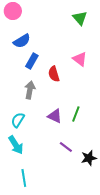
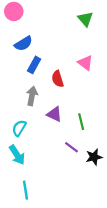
green line: (76, 114) -> (81, 122), turned -35
purple triangle: (55, 116) -> (54, 114), moved
purple line: (66, 147) -> (72, 147), moved
black star: (89, 158) -> (94, 157), moved

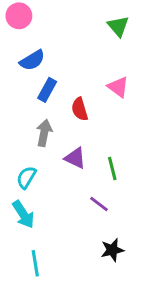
black star: (94, 157) -> (112, 250), moved

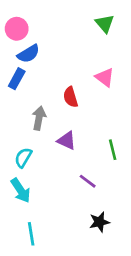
pink circle: (19, 16) -> (17, 29), moved
blue rectangle: (47, 90) -> (17, 79), moved
green line: (112, 168) -> (113, 150), moved

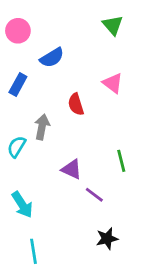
blue semicircle: (28, 54) -> (52, 58), moved
purple triangle: (67, 140) -> (72, 169), moved
cyan semicircle: (23, 158) -> (17, 147), moved

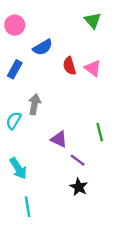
red semicircle: (76, 104) -> (69, 66), moved
black star: (107, 239) -> (79, 187), moved, turned -30

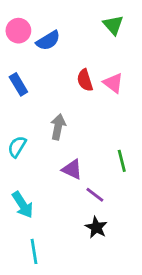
blue semicircle: (43, 47) -> (48, 41), moved
blue rectangle: (15, 69) -> (18, 84), turned -60
gray arrow: (35, 104) -> (58, 127), moved

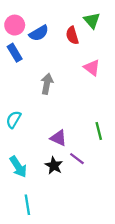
red semicircle: (85, 80) -> (72, 35), moved
blue rectangle: (18, 84) -> (15, 53), moved
gray arrow: (58, 127) -> (47, 84), moved
black star: (96, 227) -> (54, 166), moved

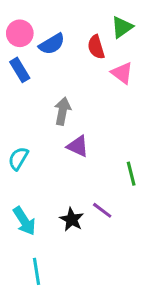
green triangle: (92, 20) -> (122, 27), turned 36
pink triangle: (92, 68) -> (122, 73), moved
purple triangle: (58, 138) -> (78, 146), moved

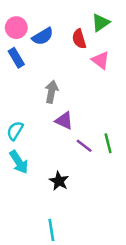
purple line: (102, 210) -> (84, 146), moved
cyan arrow: (24, 221) -> (19, 162), moved
cyan line: (37, 271) -> (51, 230), moved

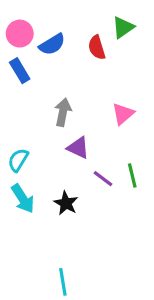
pink triangle: (101, 60) -> (123, 114), moved, turned 42
black star: (59, 181) -> (66, 203), moved

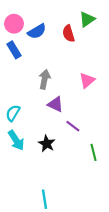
green line: (132, 175) -> (94, 152), moved

